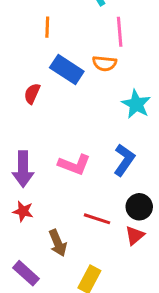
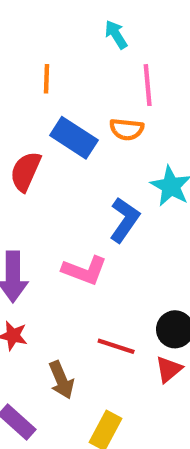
red semicircle: (32, 94) -> (26, 171), size x1.4
blue L-shape: (124, 160) -> (125, 220), moved

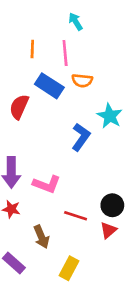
pink line: (148, 85) -> (65, 53), moved
pink L-shape: (84, 270) -> (47, 184), moved

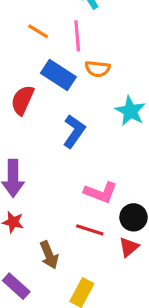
orange line: (32, 49) -> (38, 31), turned -60
blue L-shape: (81, 137) -> (74, 131), moved
pink L-shape: (47, 184) -> (101, 192), moved

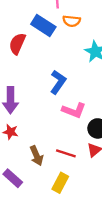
blue L-shape: (74, 131) -> (58, 82), moved
red line: (90, 230) -> (66, 153), moved

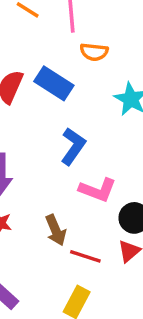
blue rectangle: (43, 26) -> (54, 83), moved
brown arrow: (37, 156) -> (56, 230), moved

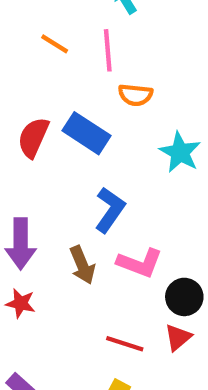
brown arrow: (56, 230) -> (82, 265), moved

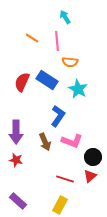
cyan star: (180, 152) -> (78, 89), moved

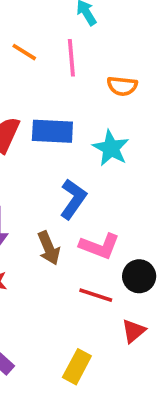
orange semicircle: (70, 62) -> (122, 86), moved
blue rectangle: (47, 80) -> (52, 131), turned -30
red triangle: (90, 176) -> (133, 331), moved
red line: (65, 179) -> (96, 295), moved

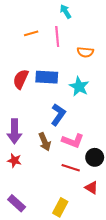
orange line: (24, 52) -> (31, 33), turned -48
red triangle: (133, 331) -> (92, 188), turned -48

